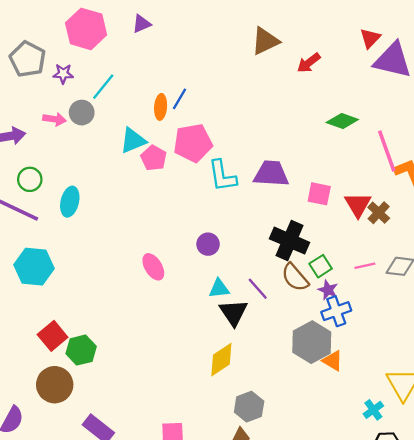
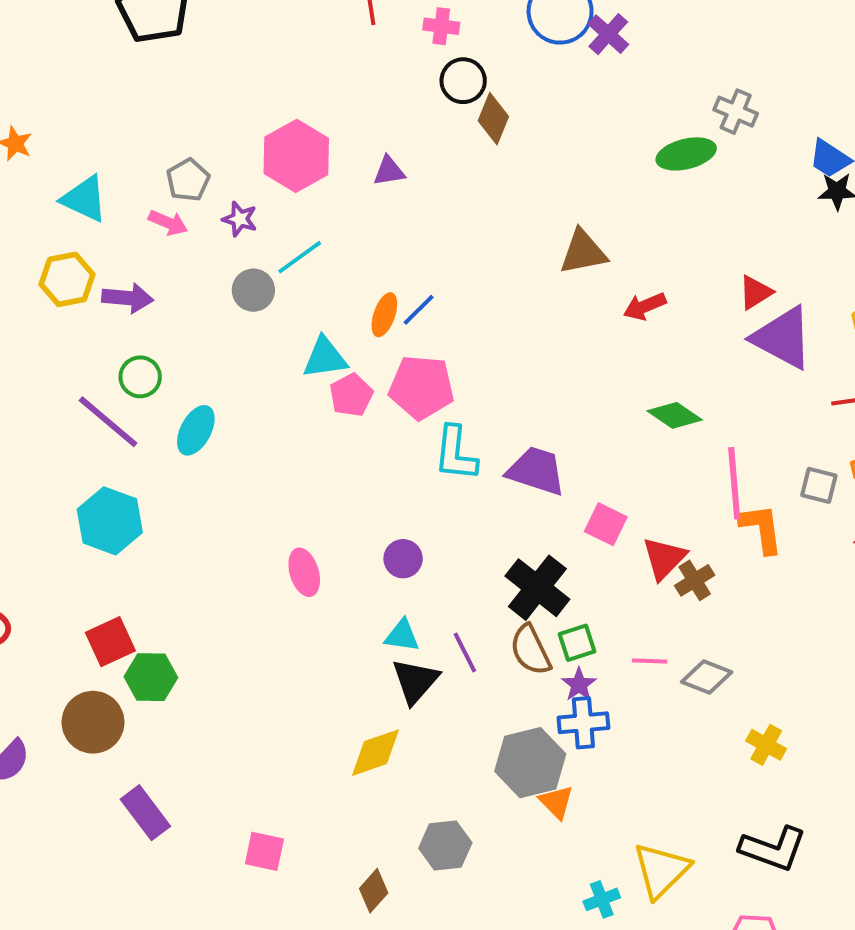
gray pentagon: (28, 59) -> (188, 180), size x0.7
pink arrow: (54, 119) -> (168, 223), moved
gray hexagon: (249, 407) -> (445, 846), moved

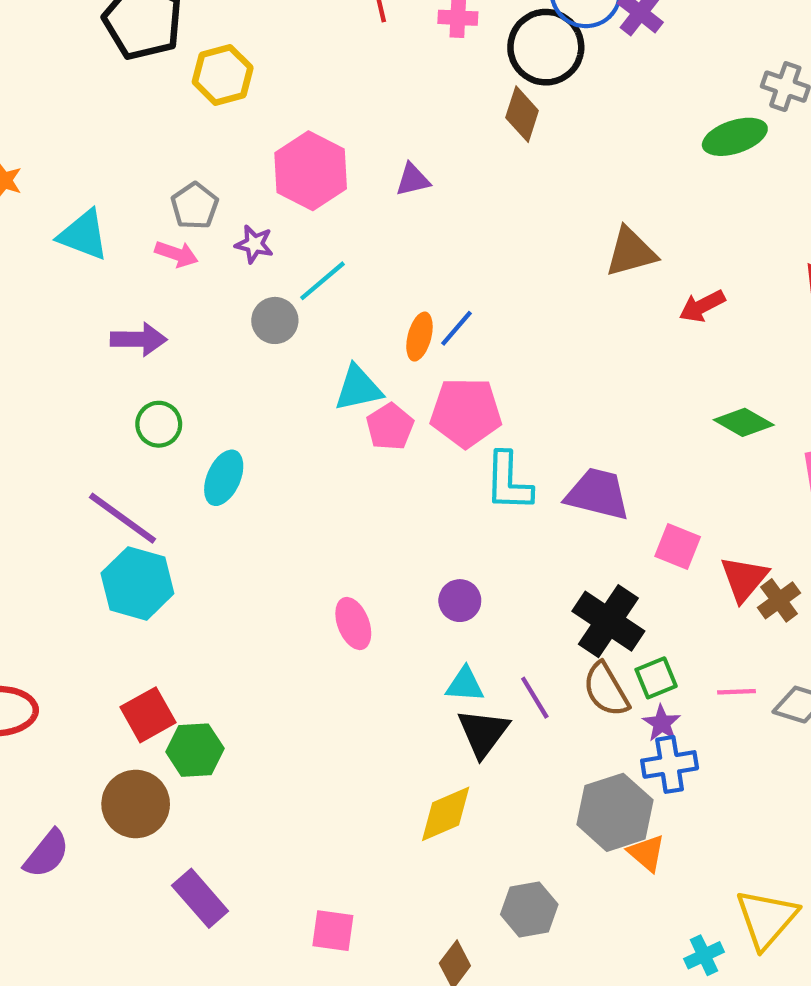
black circle: (463, 81) -> (546, 47), moved, size x1.5
yellow hexagon: (67, 279) -> (223, 75), moved
purple line: (108, 422) -> (122, 518), moved

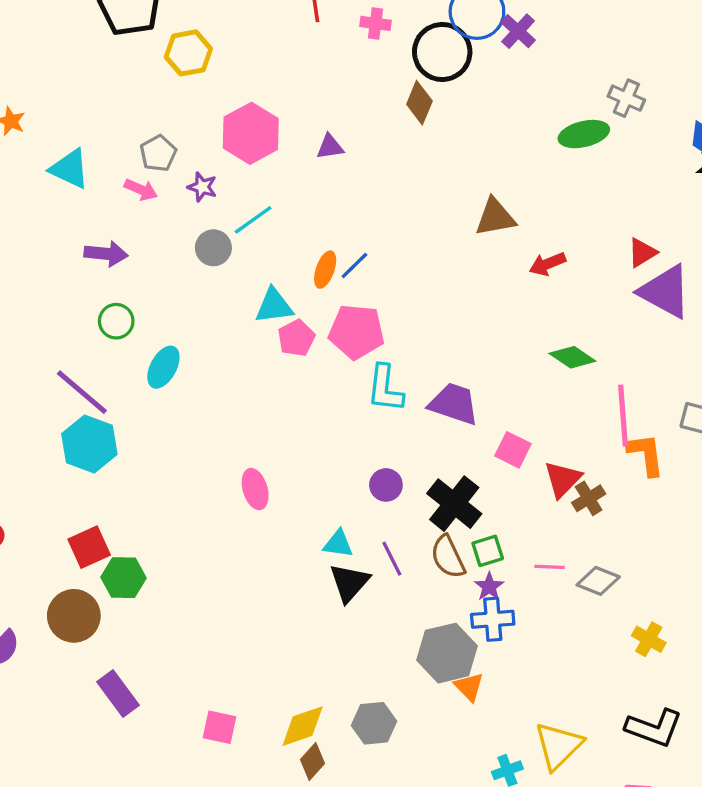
purple circle: (460, 601) -> (386, 485), moved
yellow diamond: (446, 814) -> (303, 726), moved

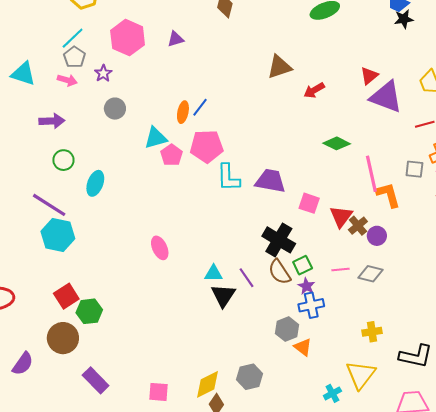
purple star: (202, 187) -> (103, 73), turned 30
cyan line: (253, 220) -> (73, 38), moved
purple circle: (386, 485) -> (377, 236), moved
yellow cross: (649, 639) -> (372, 332), moved, turned -30
gray hexagon: (447, 653) -> (287, 329), size x0.7

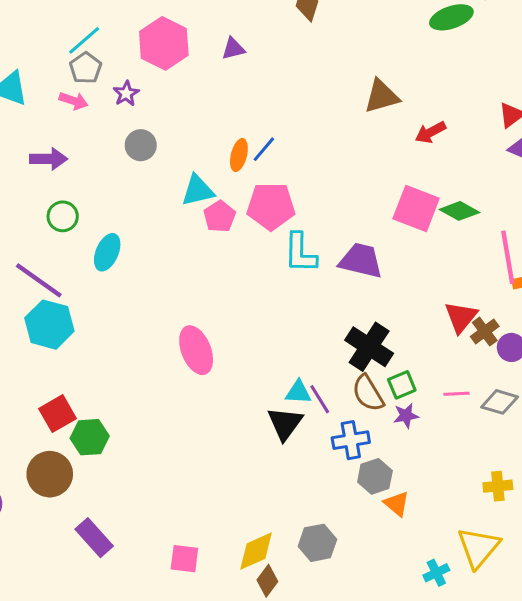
pink square: (309, 203) -> (416, 209), moved, size x1.5
pink ellipse: (160, 248) -> (196, 350), size x1.4
cyan triangle: (214, 273) -> (298, 392), moved
purple star: (306, 286) -> (406, 416), turned 30
blue cross: (311, 305) -> (351, 440), moved

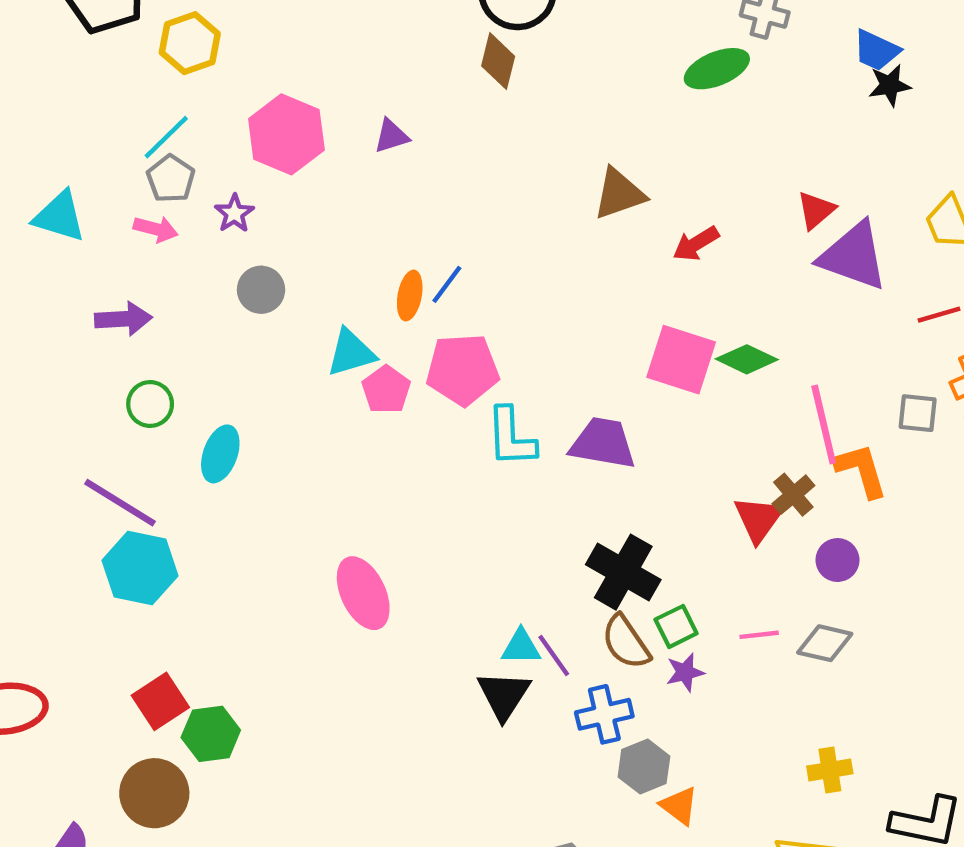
brown cross: (485, 331) -> (793, 495), moved

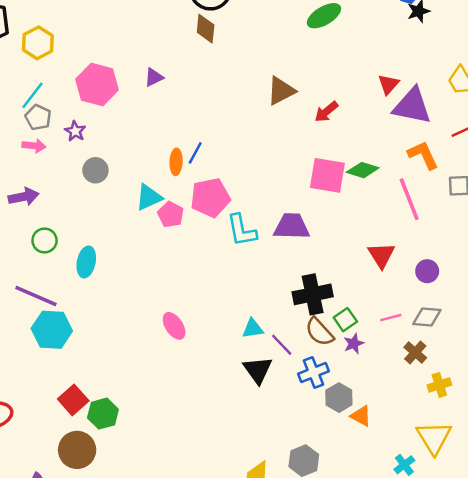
orange L-shape: (861, 470) -> (423, 155), moved
brown cross: (793, 495) -> (415, 352), moved
black cross: (623, 572) -> (313, 294), turned -33
pink ellipse: (363, 593) -> (174, 326), size x0.7
cyan triangle: (521, 647) -> (253, 329), moved

